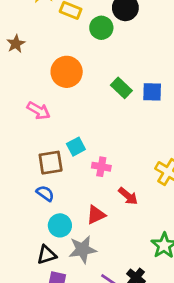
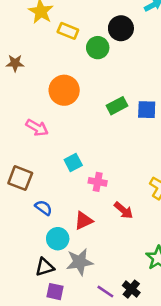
brown star: (16, 44) -> (15, 63), turned 30
green rectangle: (121, 88) -> (117, 106), turned -72
brown square: (51, 163) -> (20, 178), moved, turned 30
red triangle: (96, 215) -> (83, 221), moved

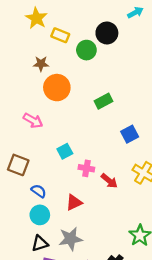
brown star: (15, 63) -> (41, 64), moved
blue square: (147, 110) -> (130, 134), moved, turned -30
red arrow: (124, 210) -> (109, 181), moved
cyan circle: (58, 239) -> (40, 215), moved

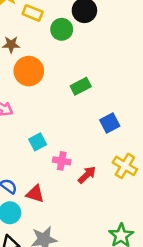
red arrow: (109, 181) -> (87, 175), turned -84
red triangle: (74, 202) -> (35, 194), moved, turned 42

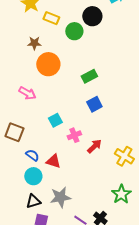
blue square: (110, 123) -> (94, 104), moved
pink cross: (62, 161) -> (74, 135), turned -32
yellow cross: (125, 166) -> (124, 156), moved

